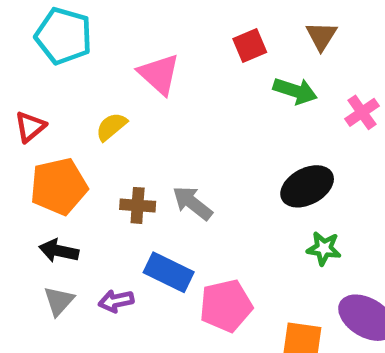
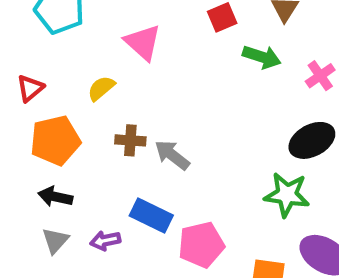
black ellipse: (307, 186) -> (312, 140), moved
brown cross: (138, 205) -> (130, 140), moved
green star: (324, 248) -> (287, 195), size x1.5

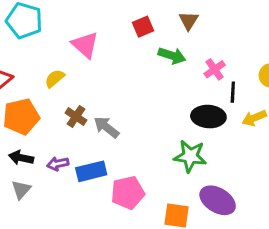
brown cross: (130, 140) -> (76, 117), turned 30
black ellipse: (312, 140) -> (208, 117), turned 32
blue rectangle: (151, 216) -> (91, 171), turned -40
purple arrow: (105, 241) -> (58, 164), moved

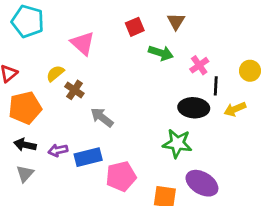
brown cross: (76, 117) -> (74, 90), moved

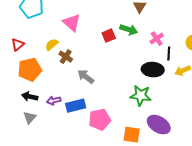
red square: (135, 27) -> (109, 36), moved

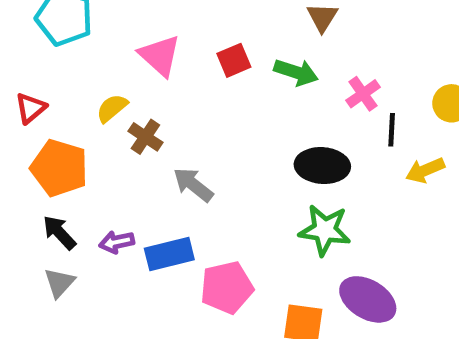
red square: (109, 36) -> (234, 60), moved
orange pentagon: (30, 70) -> (59, 168), turned 30
black ellipse: (153, 70) -> (322, 166), moved
black arrow: (30, 97) -> (59, 232), turned 35

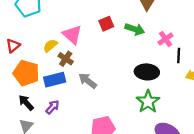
pink triangle: (160, 56) -> (72, 35), moved
green star: (325, 230) -> (148, 102), turned 30
purple arrow: (117, 242) -> (52, 107), turned 144
blue rectangle: (169, 254) -> (55, 80), moved

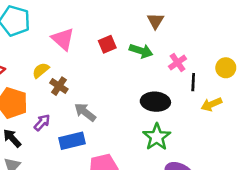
pink triangle: (72, 35) -> (63, 39), moved
blue rectangle: (55, 80) -> (72, 141), moved
purple arrow: (52, 107) -> (42, 123), moved

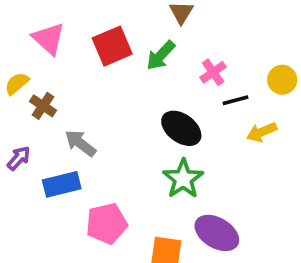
red square: (107, 44) -> (112, 46), size x1.5
green arrow: (141, 51) -> (161, 55), turned 115
black line: (193, 82) -> (235, 100), turned 72
black ellipse: (155, 102) -> (181, 128), turned 32

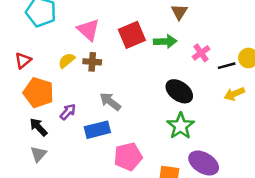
green arrow: (161, 55) -> (165, 41), turned -135
black line: (235, 100) -> (227, 66), moved
brown cross: (43, 106) -> (92, 62), moved, turned -30

